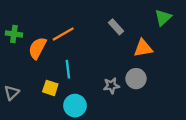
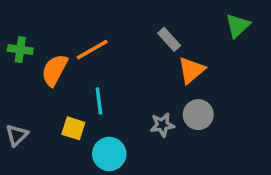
orange triangle: (143, 48) -> (191, 70), moved, turned -30

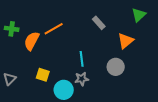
orange triangle: (191, 70) -> (126, 41), moved
cyan line: (99, 101) -> (82, 59), moved
gray star: (162, 125) -> (82, 79), moved

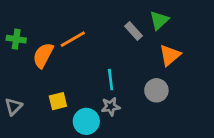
green triangle: (139, 15) -> (159, 20), moved
yellow square: (43, 75) -> (58, 101), turned -32

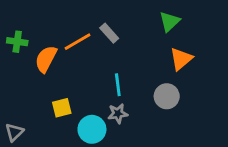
gray rectangle: (133, 31) -> (109, 33), moved
gray triangle: (13, 107) -> (14, 132), moved

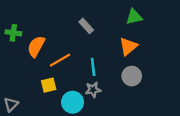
green triangle: (170, 22) -> (134, 17), turned 30
orange line: (78, 42) -> (60, 60), moved
orange triangle: (181, 59) -> (128, 46), moved

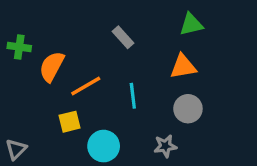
orange triangle: (128, 46) -> (183, 67), turned 30
gray star: (93, 90) -> (165, 146), moved

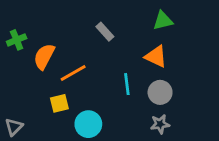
green cross: (19, 47) -> (17, 40), turned -30
orange triangle: (183, 67) -> (156, 56), turned 35
cyan line: (133, 96) -> (127, 84), moved
gray star: (165, 146) -> (160, 124), moved

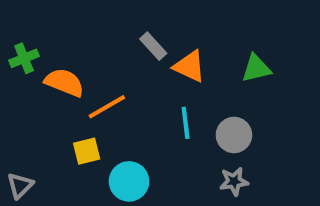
green triangle: (163, 21) -> (256, 68), moved
orange semicircle: (44, 56) -> (64, 82), turned 84
orange triangle: (156, 56) -> (190, 66), moved

